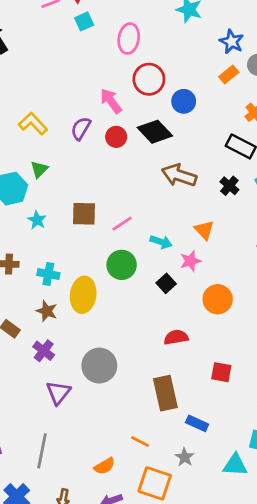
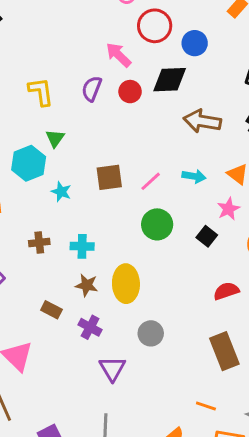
yellow L-shape: (33, 124) -> (41, 92), turned 44
black diamond: (155, 132) -> (170, 80), turned -40
cyan arrow: (161, 242) -> (194, 176), moved
yellow ellipse: (83, 295) -> (126, 284), moved
gray circle: (99, 366) -> (151, 333), size x0.7

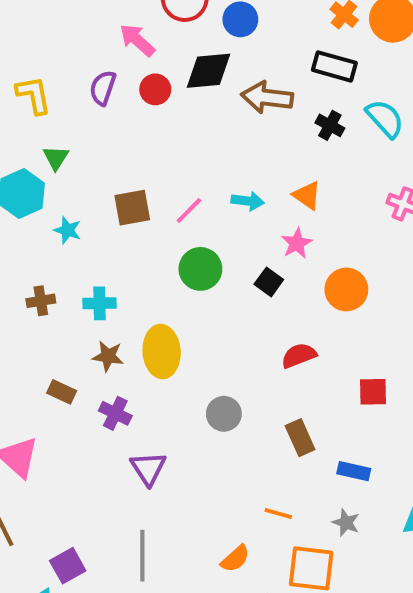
brown arrow: (202, 121) -> (267, 97), moved
gray circle: (151, 333) -> (224, 414), moved
brown rectangle: (224, 351) -> (300, 438), size x0.7

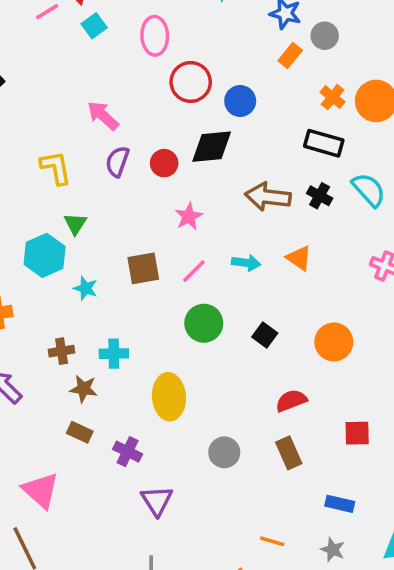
pink arrow: (137, 40) -> (103, 116), moved
brown arrow: (267, 97) -> (268, 197), moved
pink star: (297, 243) -> (189, 216), moved
brown star: (108, 356) -> (84, 389), moved
brown rectangle: (300, 438) -> (289, 453), moved

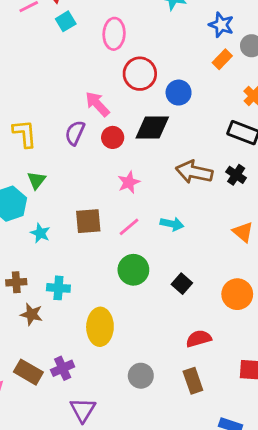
pink arrow: (103, 116) -> (97, 104), moved
orange triangle: (299, 258) -> (243, 232), moved
brown rectangle: (80, 432) -> (28, 372), moved, size x1.4
purple cross: (128, 452) -> (63, 368), turned 35

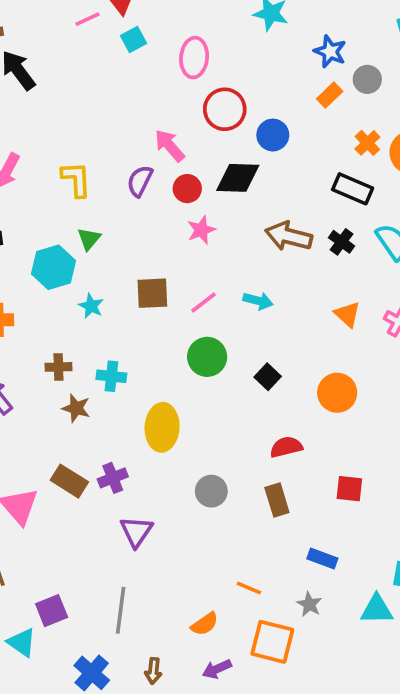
pink star: (129, 182) -> (201, 230), moved

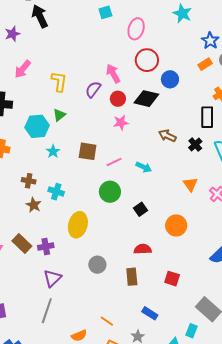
black rectangle: (353, 189) -> (207, 117), turned 55
brown arrow: (289, 236) -> (167, 136), size x0.7
gray line: (121, 610) -> (47, 311), moved

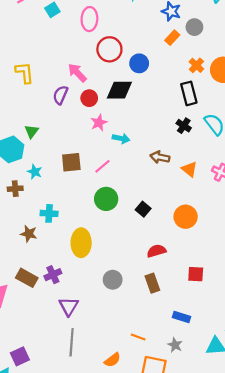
yellow L-shape: (59, 81) -> (25, 73), moved
brown arrow: (167, 136) -> (160, 157), moved
cyan arrow: (144, 167) -> (121, 138), moved
brown cross: (29, 181) -> (15, 189), moved

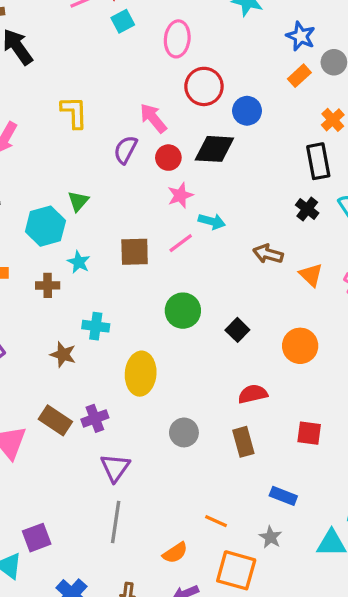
pink line: (102, 166) -> (181, 243), moved

